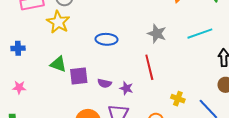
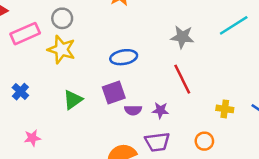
blue cross: (18, 48) -> (20, 92), turned -32
green triangle: (58, 64) -> (73, 100), turned -42
purple square: (79, 76) -> (114, 92), moved

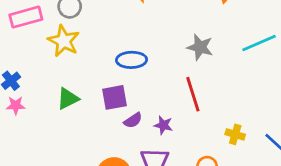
purple semicircle: (133, 110) -> (133, 120), turned -42
pink star: (32, 138) -> (16, 105), moved

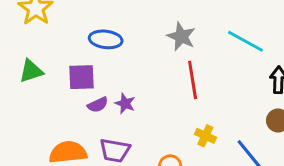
cyan line: (259, 43) -> (245, 41), turned 44
red line: (193, 94) -> (193, 80), moved
purple star: (163, 125) -> (125, 103), moved

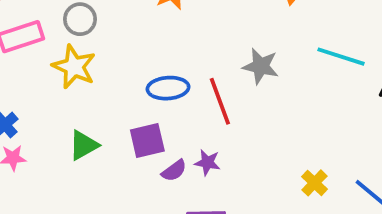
red line: (193, 80) -> (220, 101), moved
yellow cross: (205, 136) -> (314, 183), turned 30

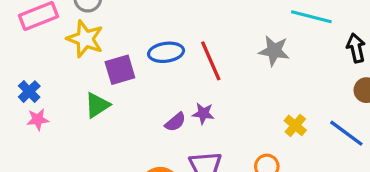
gray star: (261, 66) -> (274, 51), moved
purple square: (147, 140) -> (120, 70), moved

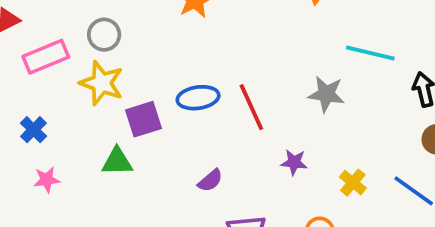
blue cross: (29, 92) -> (33, 130), moved
green triangle: (97, 105) -> (117, 162), turned 32
purple star: (203, 114) -> (294, 162), moved

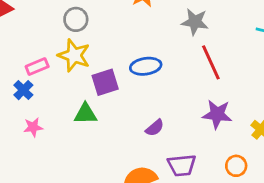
pink rectangle: (46, 57) -> (37, 67), moved, size x0.7
gray star: (326, 94) -> (195, 22), moved
red line: (251, 107) -> (211, 62), moved
purple star: (294, 162) -> (217, 114), size x1.5

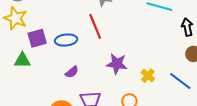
red line: (211, 62) -> (95, 26), moved
blue ellipse: (146, 66) -> (66, 40), moved

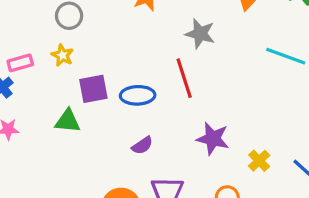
yellow star: (15, 18) -> (62, 55), size x0.6

